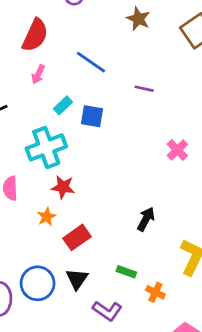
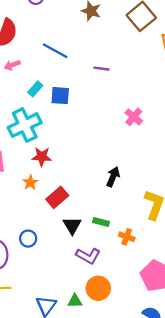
pink arrow: (38, 74) -> (12, 65), turned 49
black triangle: (77, 279) -> (72, 225), moved
blue circle: (38, 283) -> (28, 239), size x0.6

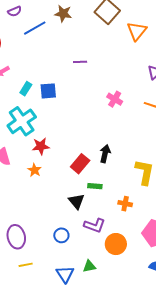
blue line: (55, 51) -> (35, 28), moved, turned -50
red rectangle: (57, 197) -> (80, 164), moved
green rectangle: (101, 222) -> (95, 186), moved
blue circle: (28, 239) -> (61, 235), moved
orange circle: (98, 288) -> (116, 244), moved

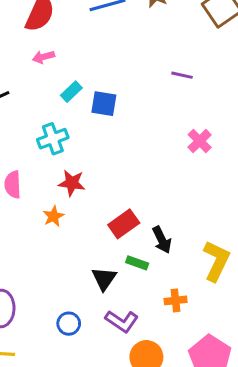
purple line: (80, 62) -> (182, 75), moved
cyan cross: (22, 121) -> (53, 139), size x0.7
black arrow: (105, 154) -> (162, 240), moved, turned 126
orange cross: (125, 204) -> (176, 300), turned -32

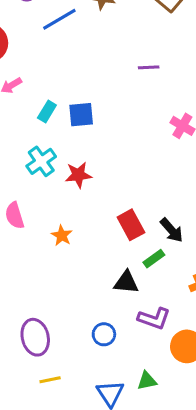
red star: (72, 183) -> (78, 175), moved
red rectangle: (124, 224) -> (131, 225), turned -68
green rectangle: (137, 263) -> (154, 259), turned -40
black triangle: (104, 279) -> (126, 282), turned -44

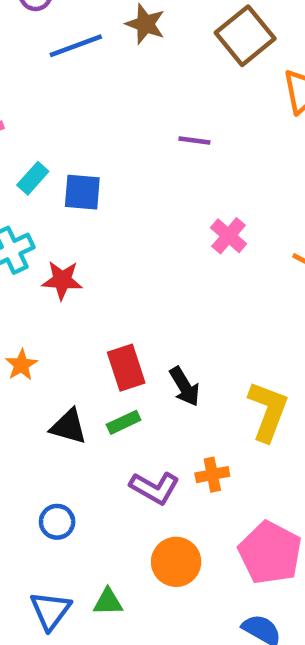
green rectangle: (154, 259) -> (124, 422), moved
black triangle: (126, 282) -> (69, 427), moved
purple L-shape: (154, 318) -> (155, 488), moved

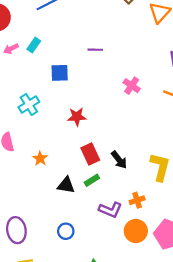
purple line: (194, 141) -> (95, 50), moved
cyan rectangle: (33, 178) -> (34, 45), moved
red star: (62, 280) -> (77, 117), moved
orange circle: (176, 562) -> (136, 231), moved

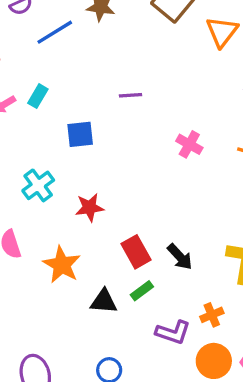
red star: (77, 117) -> (90, 207), moved
orange star: (40, 158) -> (62, 265), size x1.6

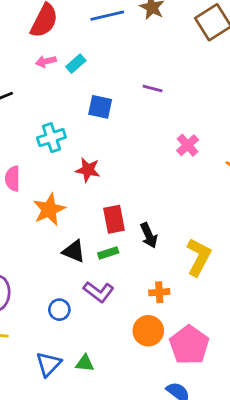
purple L-shape: (173, 332) -> (99, 292), moved

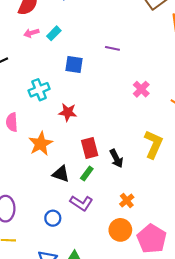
green rectangle: (108, 253) -> (87, 174), turned -32
yellow L-shape: (199, 257) -> (153, 144), moved
orange cross: (159, 292) -> (127, 201), turned -32

